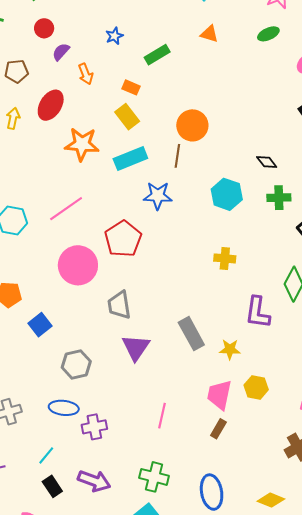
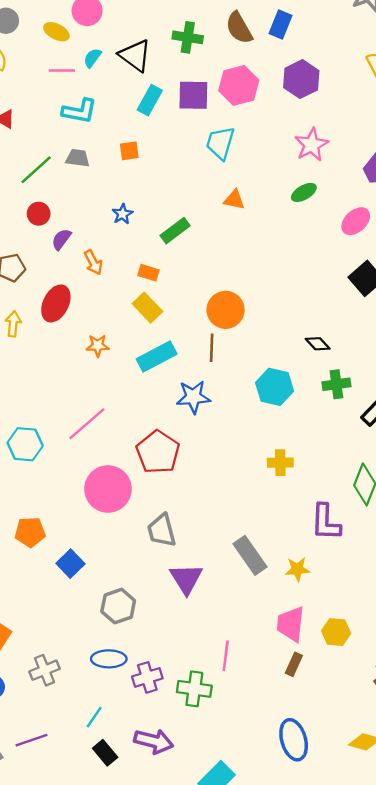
orange star: (82, 144) -> (98, 346), size x0.6
yellow hexagon: (256, 387) -> (336, 632), moved
green cross: (154, 477) -> (194, 689), moved

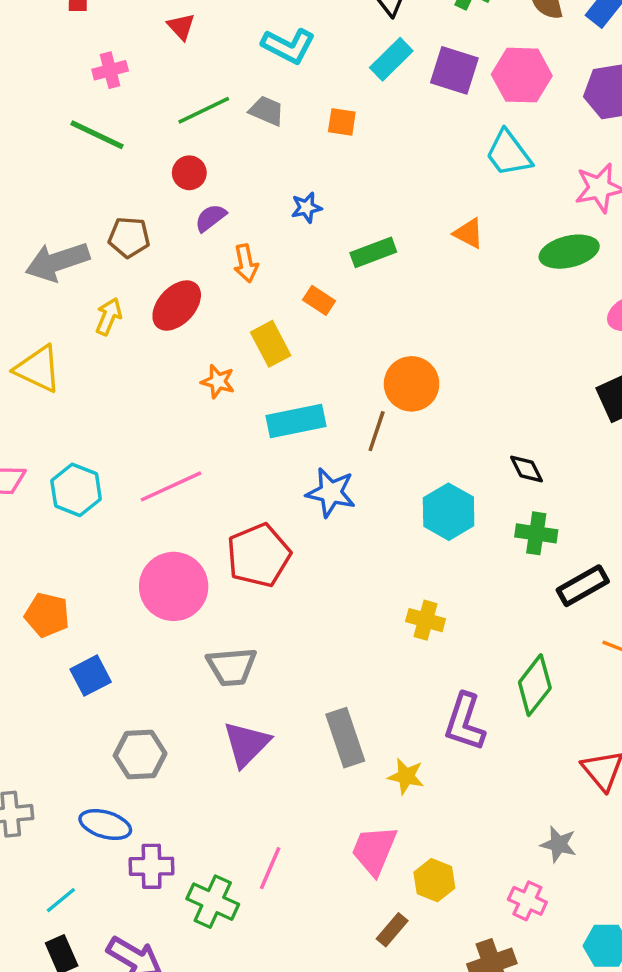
cyan trapezoid: (220, 143) -> (508, 153), moved, turned -69
green ellipse: (304, 192) -> (569, 252), size x1.5
yellow rectangle: (147, 308) -> (271, 344), moved
gray trapezoid: (162, 531) -> (232, 667), turned -96
brown rectangle: (294, 664) -> (392, 930), moved

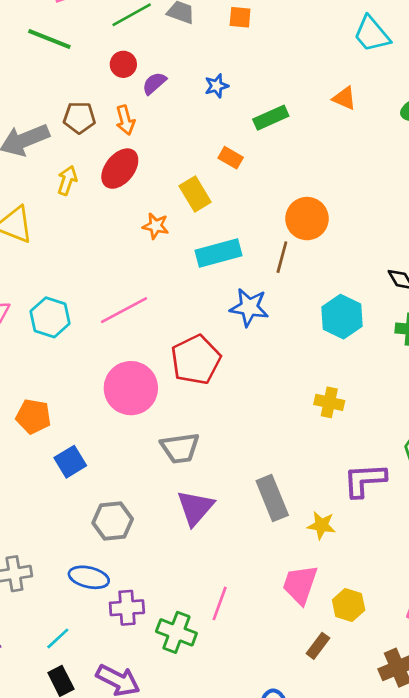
purple semicircle: (211, 218) -> (154, 83), moved
orange arrow: (246, 263) -> (125, 120), moved
purple L-shape: (465, 722) -> (365, 480), turned 72

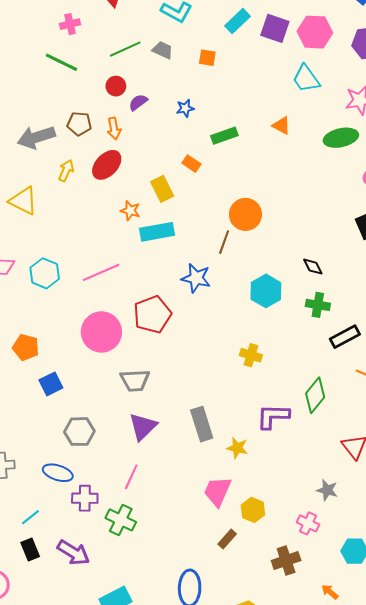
cyan rectangle: (218, 253) -> (157, 232), moved
pink line: (220, 603) -> (131, 477), moved

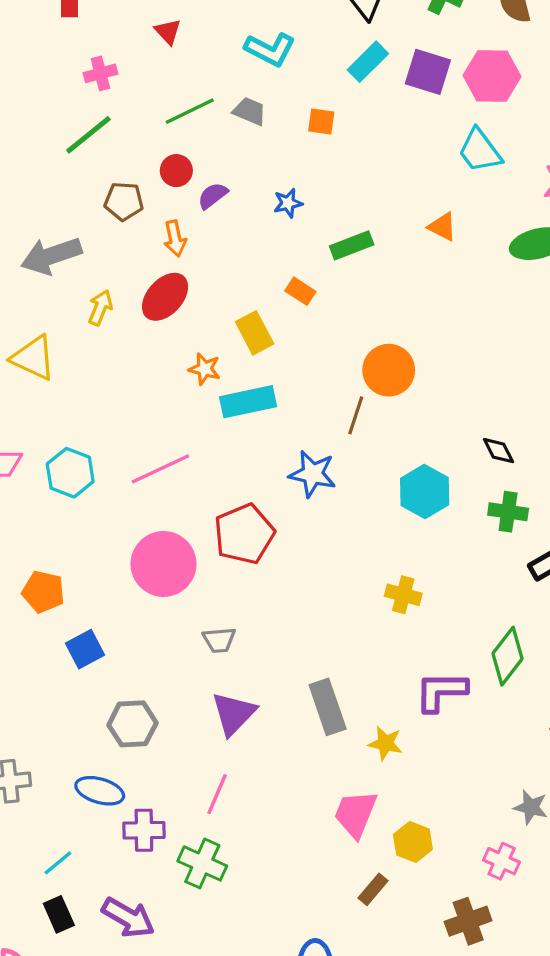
green line: (61, 62) -> (88, 135), turned -64
brown pentagon: (79, 124) -> (124, 201), moved
gray trapezoid: (135, 380) -> (219, 640), size x0.7

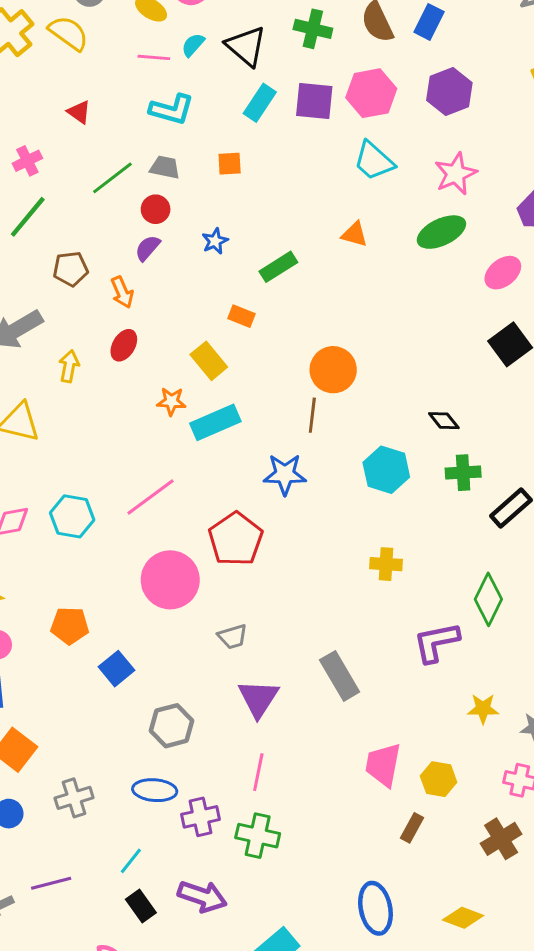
red circle: (176, 171) -> (156, 209), moved
red ellipse: (165, 297) -> (124, 345), size x0.7
yellow star: (385, 743) -> (483, 709), moved

